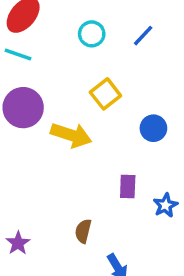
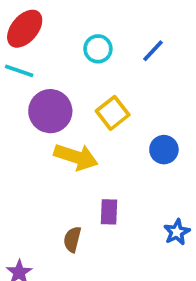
purple circle: (23, 108) -> (50, 111), moved
purple rectangle: (128, 186) -> (109, 212), moved
brown semicircle: (83, 231) -> (72, 239), moved

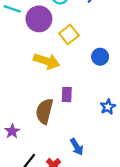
purple circle: (50, 111) -> (39, 19), moved
brown semicircle: (72, 239) -> (44, 111), size x1.6

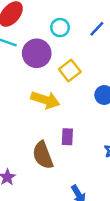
brown semicircle: (44, 111) -> (43, 155), turned -35

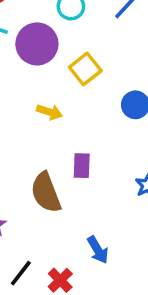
yellow arrow: (45, 100) -> (49, 112), size x0.6

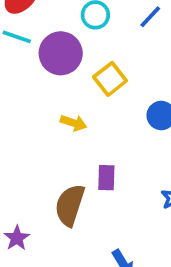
brown semicircle: (46, 193) -> (70, 205), turned 39

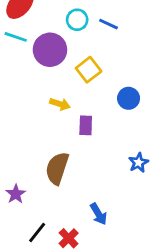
blue line: (150, 17) -> (109, 24), moved, turned 72
purple rectangle: (106, 178) -> (86, 125), moved

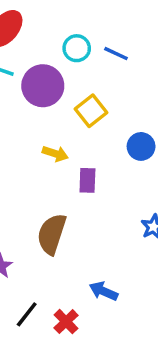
blue arrow: (99, 214) -> (104, 291), turned 145

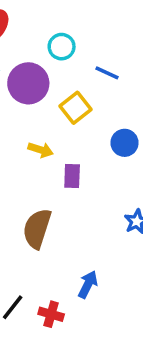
blue line: (116, 54) -> (107, 73), moved
blue arrow: (104, 291) -> (88, 284), turned 92
red cross: (66, 322) -> (51, 314), turned -30

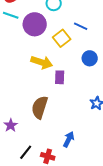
blue line: (107, 73) -> (81, 26), moved
yellow arrow: (41, 150) -> (42, 62), size x1.5

